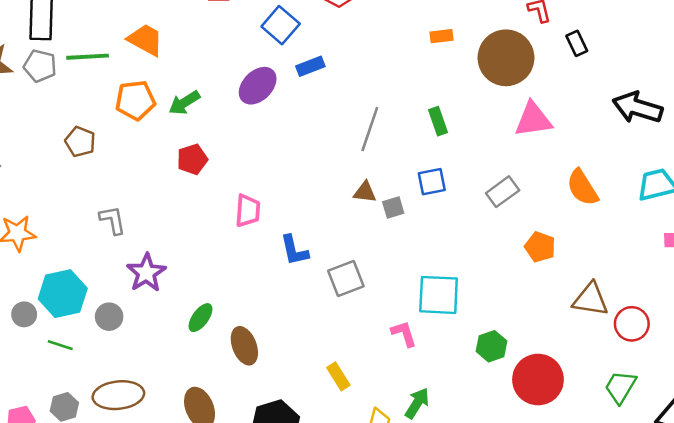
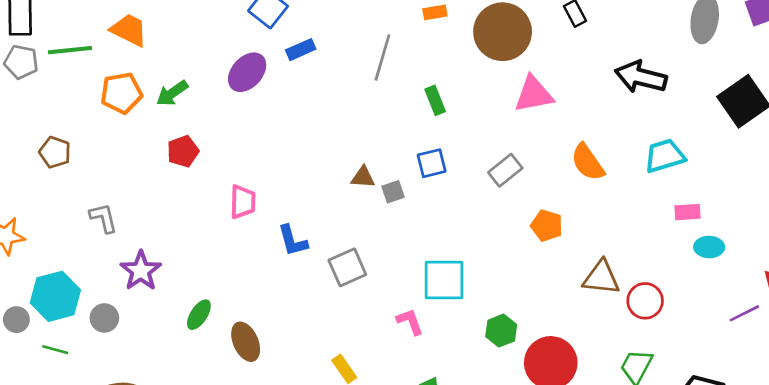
gray line: (370, 129) -> (382, 58), moved
brown pentagon: (80, 142) -> (55, 152), moved

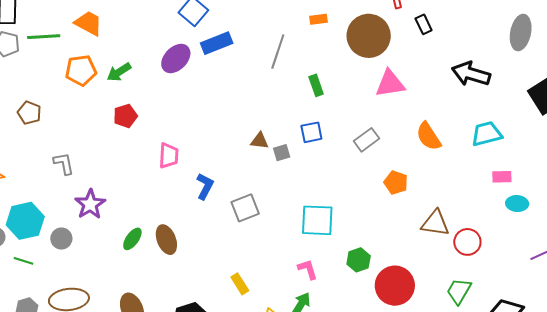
blue rectangle: (301, 50) -> (217, 43), size x1.4
blue L-shape: (293, 241) -> (205, 186), turned -140
pink L-shape: (410, 322) -> (308, 269), moved
brown ellipse: (246, 342) -> (166, 240), moved

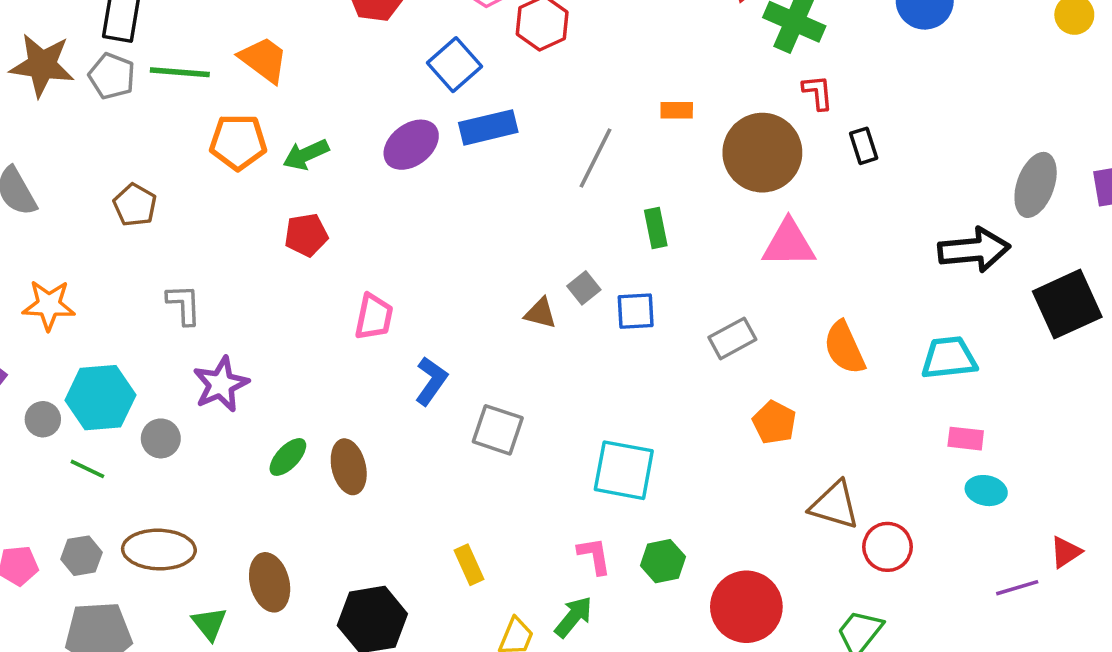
black arrow: (471, 74) -> (974, 250), moved, turned 150
gray square: (282, 153) -> (584, 288), moved, turned -30
gray square: (245, 208) -> (498, 430), turned 32
green hexagon: (359, 260) -> (663, 561), moved

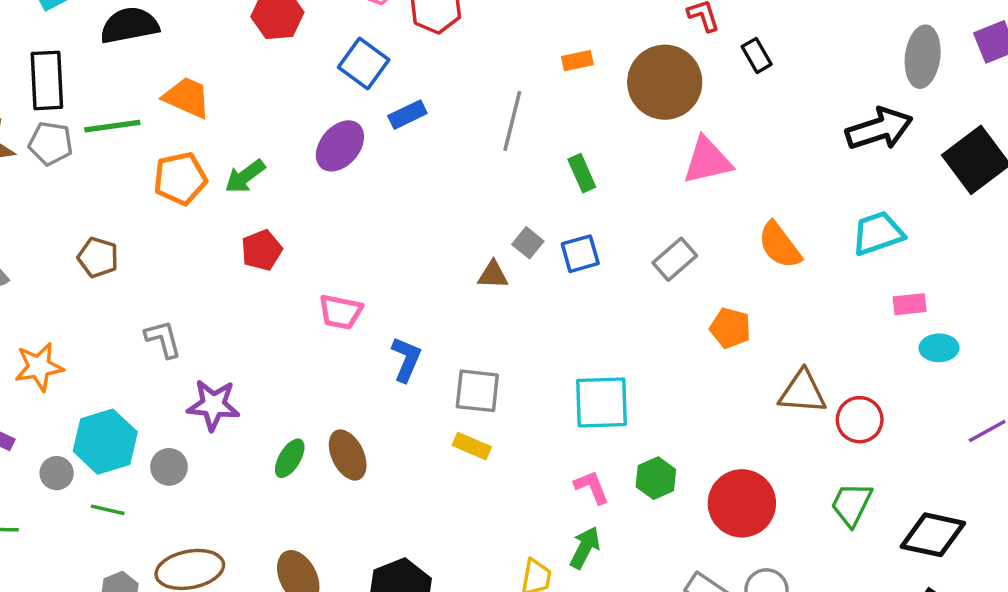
blue rectangle: (488, 127) -> (407, 115), size x0.7
pink trapezoid: (374, 317) -> (341, 312), turned 102
purple star: (221, 384) -> (213, 405), turned -30
yellow rectangle: (469, 565) -> (472, 446), moved, turned -30

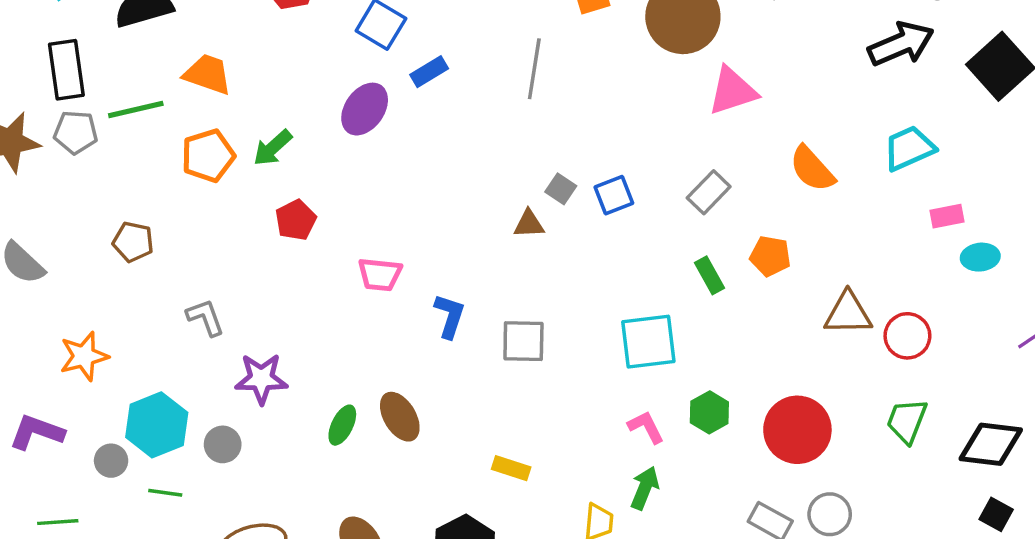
green rectangle: (582, 173) -> (710, 275), moved
yellow rectangle: (472, 446) -> (511, 468), moved

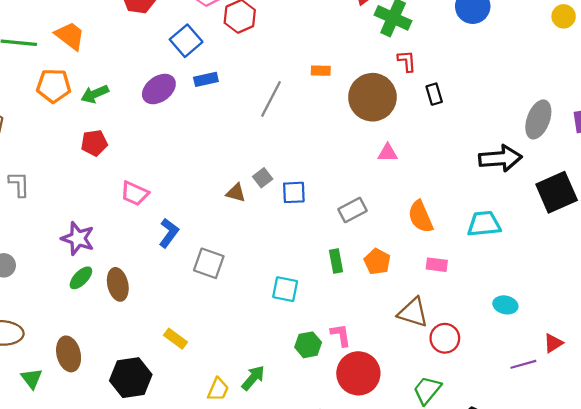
pink triangle: (732, 91) -> (388, 153), size x0.6
pink rectangle: (947, 216) -> (437, 265), moved
cyan square: (648, 342) -> (285, 289), size x0.7
purple star: (261, 379) -> (78, 238), moved
pink L-shape: (646, 427) -> (341, 335), moved

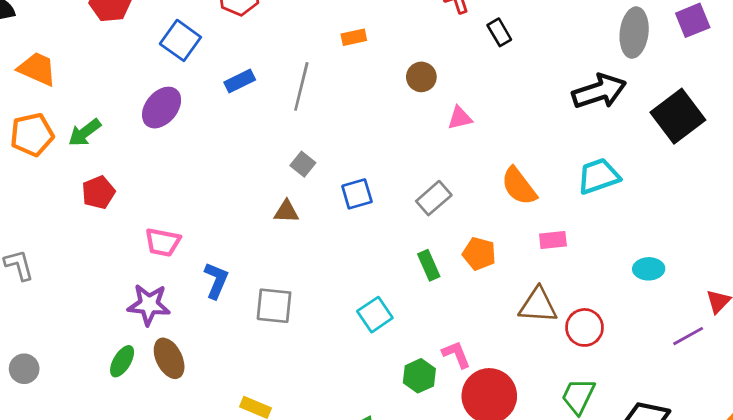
blue rectangle: (206, 79) -> (240, 81), moved
brown circle: (372, 97) -> (421, 77), moved, size x0.5
gray square: (263, 178) -> (303, 164), moved
purple star: (78, 238) -> (149, 305), moved
cyan square: (285, 289) -> (375, 315), turned -32

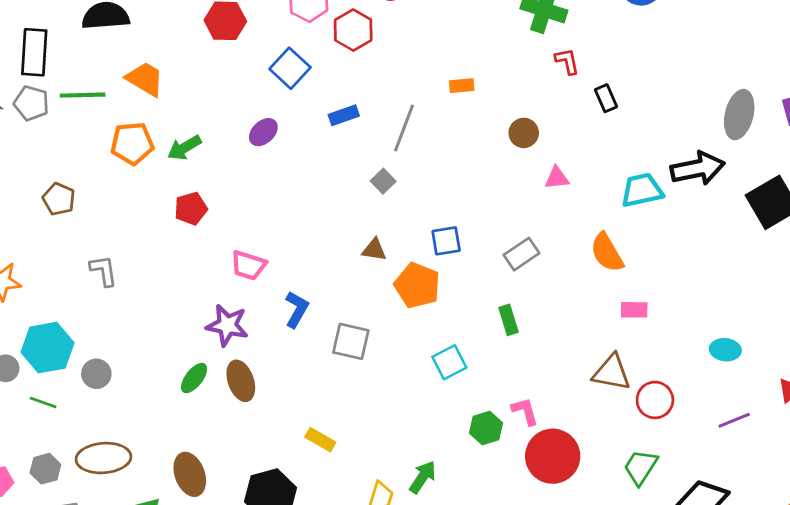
purple ellipse: (162, 108) -> (263, 132), size x0.7
gray square: (303, 164) -> (383, 181), moved
cyan trapezoid: (599, 176) -> (642, 190), moved
orange pentagon: (479, 254) -> (417, 285), moved, size x1.4
purple line: (688, 336) -> (734, 420), moved

